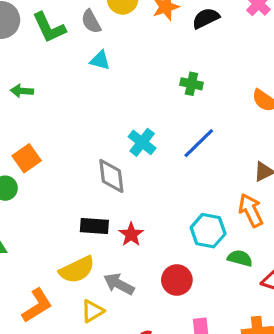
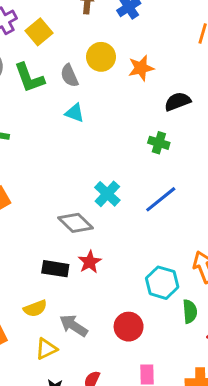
black semicircle: (206, 18) -> (178, 101), moved
gray diamond: (111, 176) -> (76, 223), turned -44
red star: (131, 234) -> (90, 262), moved
green semicircle: (240, 258) -> (190, 311), turned 65
yellow semicircle: (77, 270) -> (35, 308), size x0.7

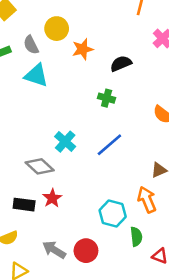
orange star: (141, 68) -> (83, 49), moved
cyan triangle: (75, 113) -> (36, 75), size x1.5
gray arrow: (74, 326) -> (54, 250), moved

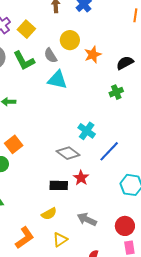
green cross: (107, 98) -> (116, 92), turned -32
blue line: (109, 145) -> (109, 151), moved
red circle: (86, 251) -> (125, 226), moved

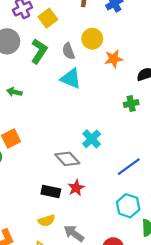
green L-shape: (24, 61) -> (39, 51), turned -130
blue line: (109, 151) -> (129, 167), moved
yellow semicircle: (49, 214) -> (47, 221), moved

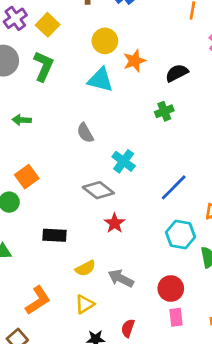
gray semicircle: (68, 51) -> (85, 133), moved
cyan triangle: (71, 79) -> (100, 80), moved
black rectangle: (51, 191) -> (55, 235), moved

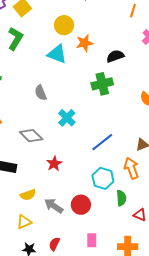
green cross: (164, 111) -> (102, 84), size x1.5
gray diamond: (98, 190) -> (31, 136), moved
red circle: (171, 289) -> (81, 205), moved

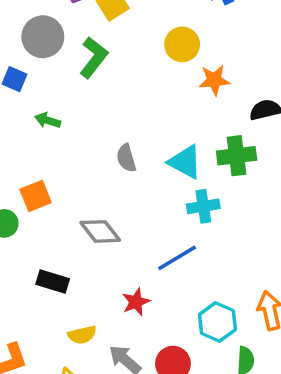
cyan triangle: (57, 54) -> (185, 162), moved
cyan cross: (67, 118) -> (203, 206), moved, turned 30
blue line: (102, 142) -> (177, 258), moved
red star: (54, 164) -> (136, 302), moved

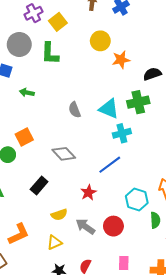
green L-shape: (94, 57) -> (50, 53), turned 150
black rectangle: (53, 281) -> (39, 186), turned -60

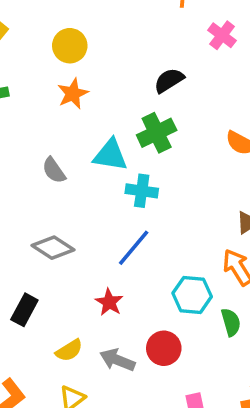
orange star: (121, 60) -> (73, 94), moved
cyan cross: (122, 133) -> (142, 191), turned 36

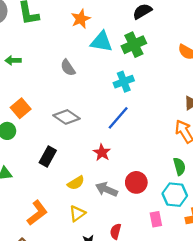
cyan triangle: (110, 155) -> (101, 42), moved
cyan cross: (142, 191) -> (124, 82), turned -30
cyan hexagon: (192, 295) -> (175, 195), moved

